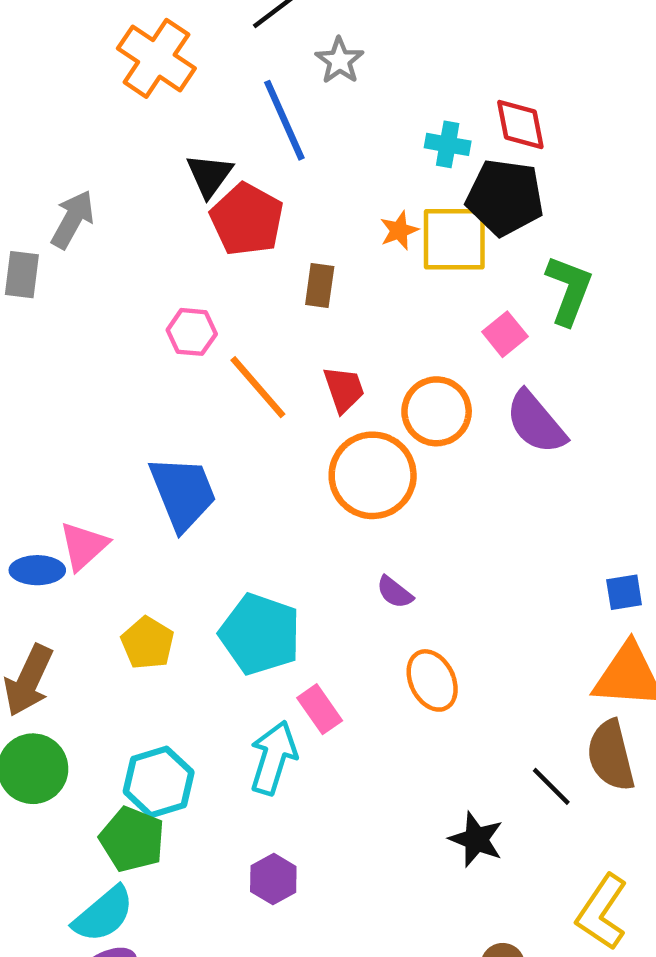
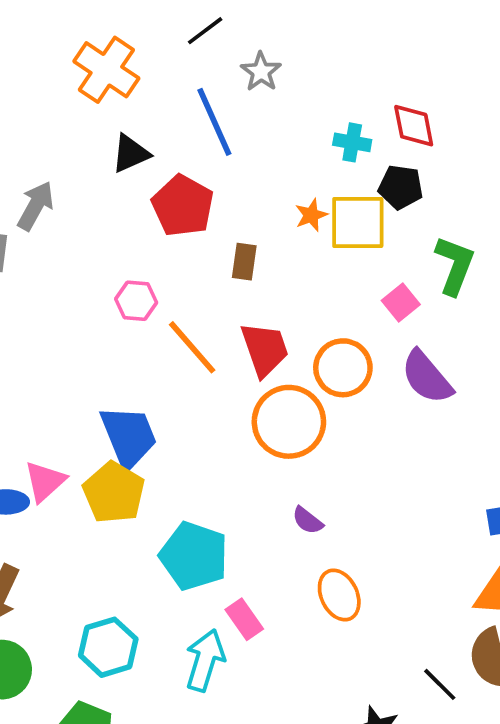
black triangle: (209, 175) -> (131, 154), moved, turned 30
black pentagon: (505, 197) -> (401, 187), size x0.7
red trapezoid: (344, 389) -> (265, 349), size x1.4
yellow pentagon: (148, 643) -> (114, 493), moved, size x1.4
cyan hexagon: (159, 782) -> (108, 647), moved

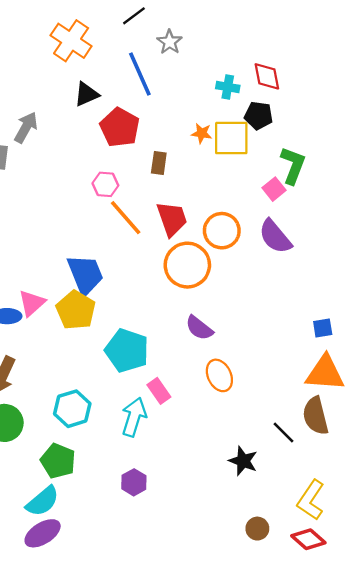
orange star: (311, 215) -> (202, 133), turned 30
pink hexagon: (136, 301) -> (105, 184), moved
pink square: (401, 303) -> (274, 189), moved
purple semicircle: (308, 521) -> (199, 328), size x1.4

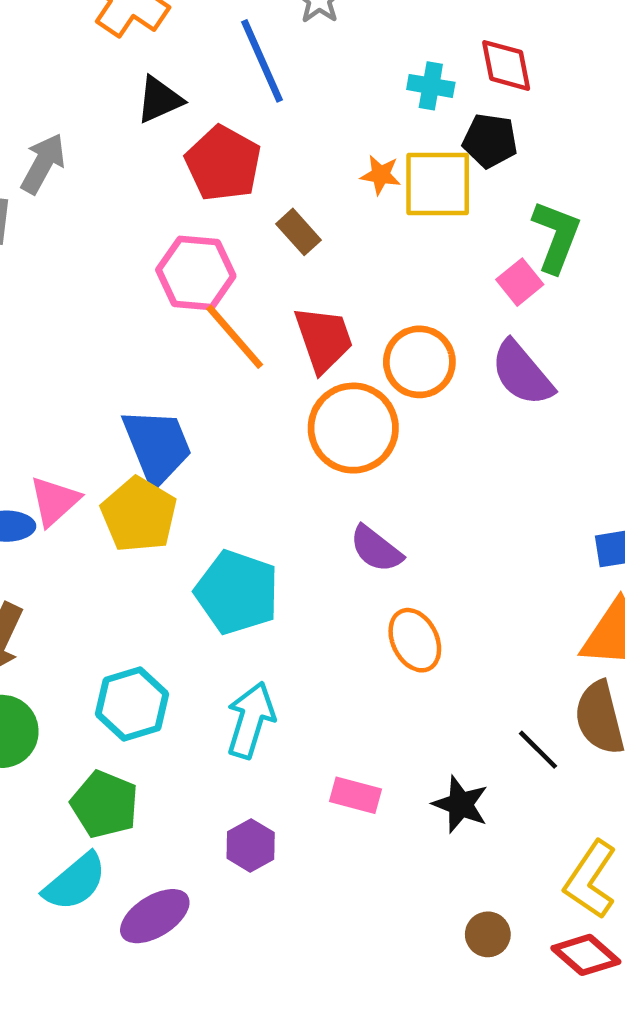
brown rectangle: (159, 163) -> (298, 232), turned -50
pink hexagon: (105, 184) -> (196, 273), size x1.5
pink rectangle: (159, 391) -> (356, 795), moved, turned -40
purple ellipse: (43, 533) -> (155, 916), moved

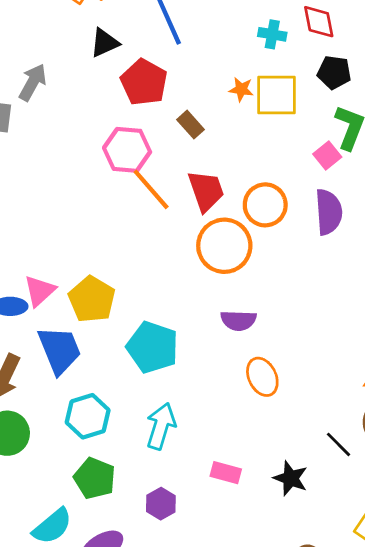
black pentagon: (490, 141) -> (334, 72), moved
purple semicircle: (522, 373) -> (329, 212), turned -144
blue trapezoid: (157, 446) -> (59, 350), moved
purple semicircle: (376, 549) -> (238, 320), turned -36
green pentagon: (105, 804) -> (95, 478), moved

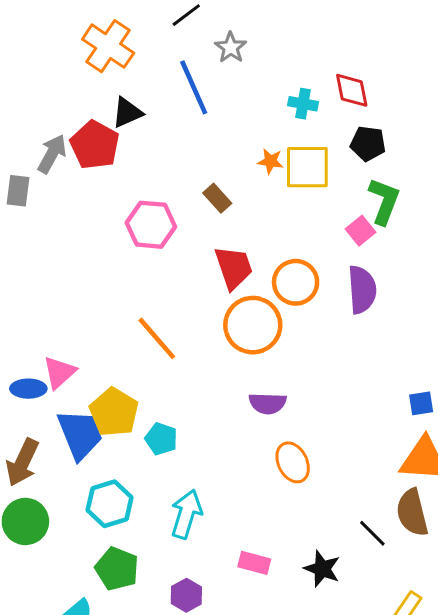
red pentagon: (144, 82) -> (95, 145), moved
orange line: (151, 189) -> (157, 338), moved
yellow pentagon: (92, 299) -> (114, 412), moved
cyan pentagon: (152, 347) -> (161, 439), moved, size x0.6

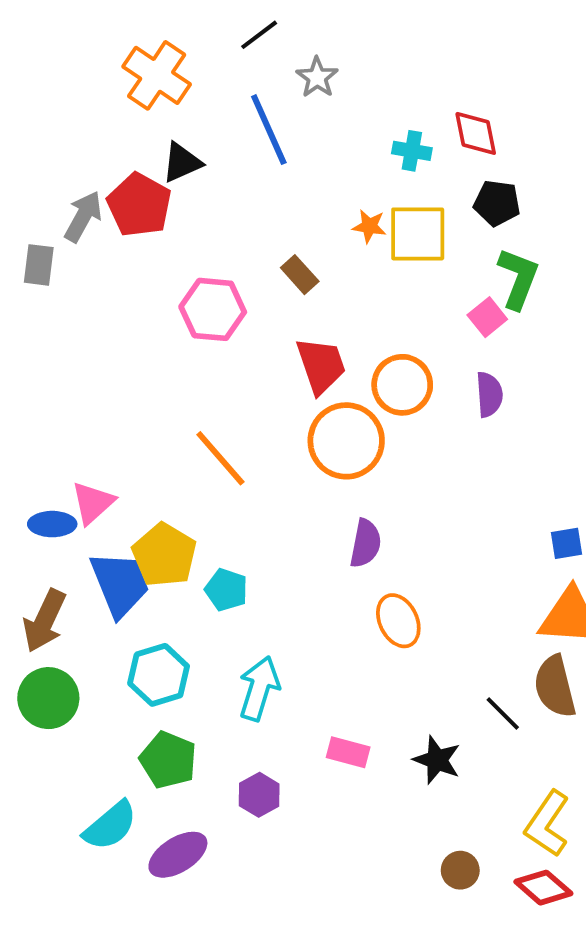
purple semicircle: (362, 290) -> (489, 394), size x0.7
purple semicircle: (268, 403) -> (365, 543), turned -81

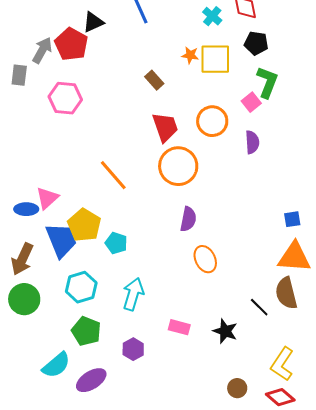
cyan cross: (412, 151) -> (212, 16), turned 30
pink hexagon: (213, 309) -> (65, 98), moved
orange circle: (402, 385) -> (212, 121), moved

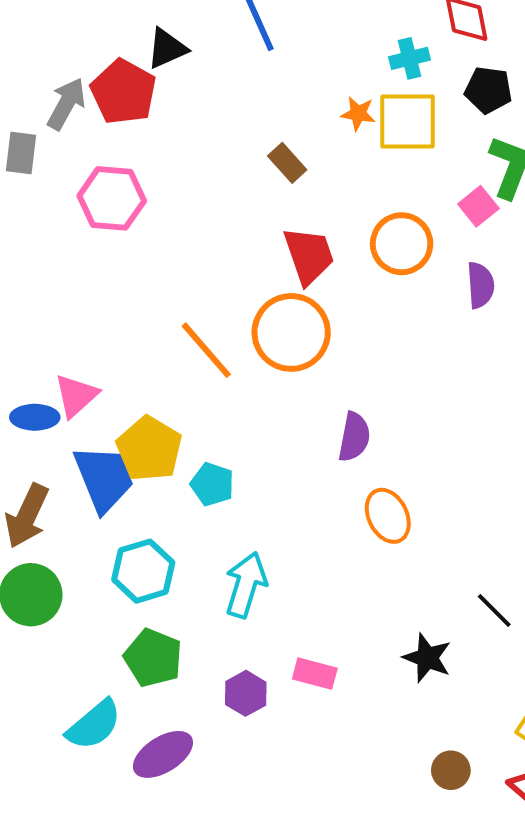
cyan cross: (212, 16) -> (409, 58), moved, turned 36
orange circle: (178, 166) -> (291, 332), moved
pink rectangle: (179, 327) -> (315, 674), moved

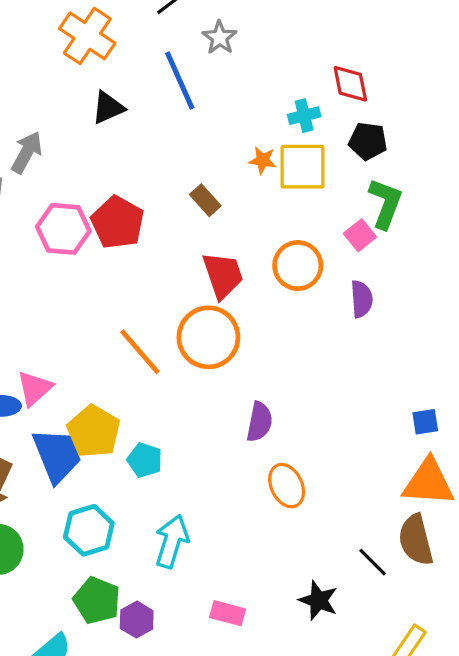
red pentagon: (124, 92) -> (118, 222), moved
purple hexagon: (246, 693) -> (137, 620), moved

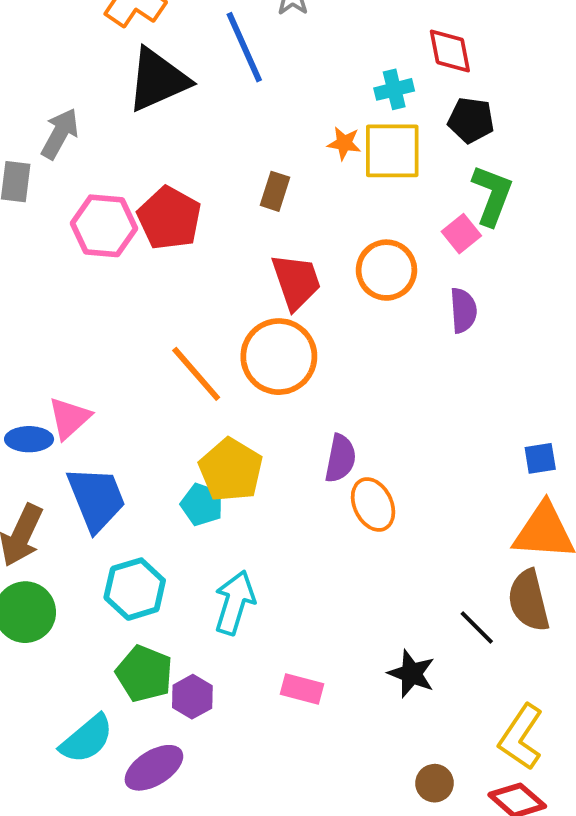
black triangle: (108, 108) -> (158, 80), size x1.6
brown rectangle: (205, 200) -> (275, 191), turned 60
yellow pentagon: (94, 431) -> (231, 470), moved
orange ellipse: (287, 486) -> (373, 505), moved

